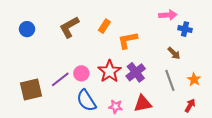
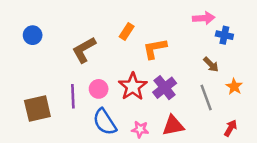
brown L-shape: (69, 27) -> (84, 50), moved
purple line: (60, 79) -> (73, 96), turned -54
orange star: (194, 79) -> (234, 86), moved

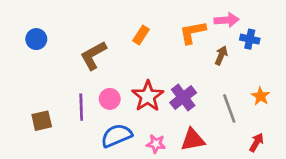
orange L-shape: (155, 49) -> (193, 32), moved
brown arrow: (211, 64) -> (221, 55), moved, turned -112
brown square: (37, 108) -> (42, 121), size x0.7
blue semicircle: (105, 122) -> (116, 136), turned 100

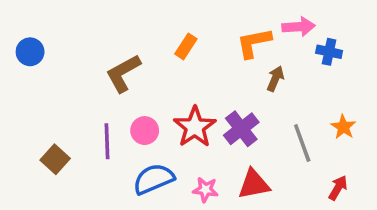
blue circle: (36, 39) -> (30, 52), moved
brown arrow: (221, 55) -> (275, 79), moved
brown square: (42, 121) -> (55, 159), turned -35

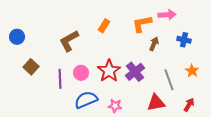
blue circle: (30, 52) -> (17, 37), moved
blue cross: (329, 52) -> (184, 40), moved
brown square: (55, 159) -> (31, 67), moved
red triangle: (254, 184) -> (156, 103), moved

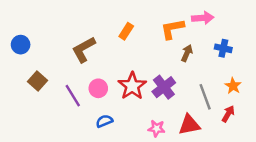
purple line: (60, 79) -> (73, 96), turned -30
blue semicircle: (86, 100) -> (104, 121), size x0.6
red arrow: (189, 105) -> (228, 114), moved
pink star: (115, 106) -> (157, 128), moved

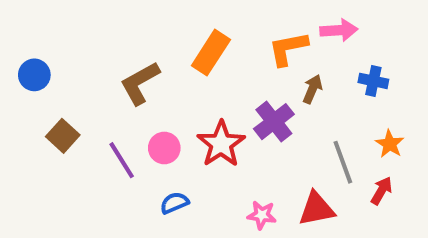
orange rectangle: (126, 31) -> (211, 53), size x1.5
purple cross: (164, 87) -> (274, 122), moved

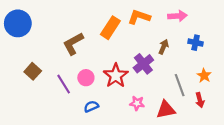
orange L-shape: (288, 48) -> (139, 17), moved, turned 30
blue circle: (34, 75) -> (18, 23), moved, size x1.6
red arrow: (381, 191) -> (200, 100), turned 136
pink star: (262, 215) -> (137, 103), moved

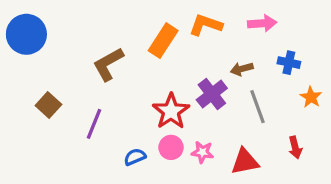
brown arrow: (164, 47) -> (242, 69), turned -128
orange star: (204, 76) -> (311, 97), moved
pink circle: (86, 78) -> (171, 147), moved
purple line: (64, 84) -> (94, 124), turned 54
gray line: (180, 85) -> (257, 107), moved

